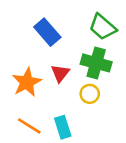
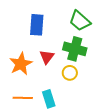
blue rectangle: (47, 32) -> (37, 25), turned 45
orange line: (29, 126) -> (23, 98), turned -30

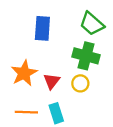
red triangle: (47, 57) -> (52, 81), moved

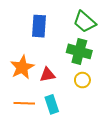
red triangle: (52, 81) -> (48, 75), turned 42
yellow circle: (80, 83) -> (82, 80), moved

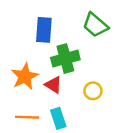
green cross: (79, 51) -> (65, 59), moved, turned -30
red triangle: (48, 75) -> (53, 85), turned 42

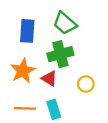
green trapezoid: (95, 25) -> (65, 23), moved
blue rectangle: (44, 30) -> (27, 31), moved

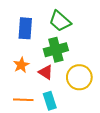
orange star: (23, 71) -> (21, 65), size x0.7
yellow circle: (86, 84) -> (79, 77), size x1.6

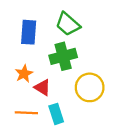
red triangle: (46, 72) -> (42, 87), moved

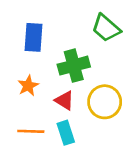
green trapezoid: (68, 24) -> (106, 28), moved
red triangle: (42, 87) -> (64, 100), moved

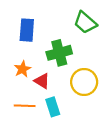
red triangle: (64, 100) -> (42, 81), moved

